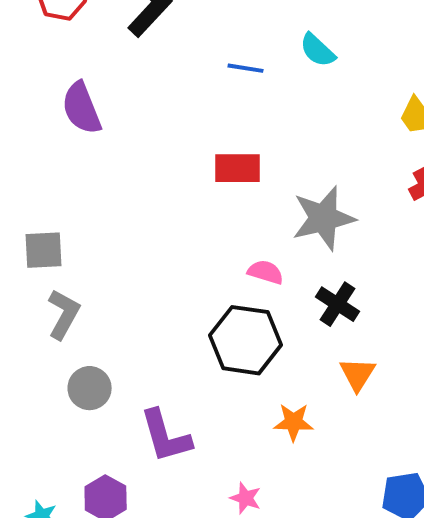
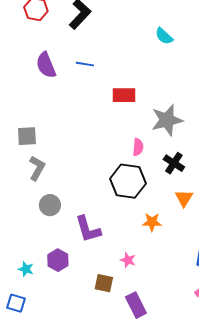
blue line: (245, 68) -> (85, 64), moved
pink semicircle: (265, 272) -> (138, 147), turned 78

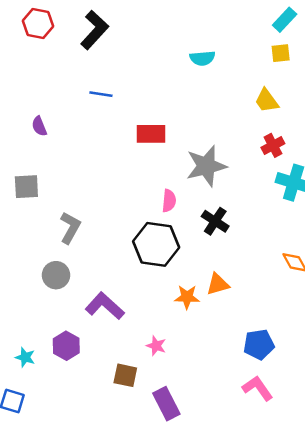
cyan semicircle: (164, 36) -> (202, 58), turned -48
purple semicircle: (46, 65) -> (39, 126), moved, size x0.6
gray L-shape: (37, 168) -> (70, 228), moved
orange triangle: (184, 198) -> (218, 284), moved, turned 42
purple L-shape: (88, 229) -> (105, 306), turned 148

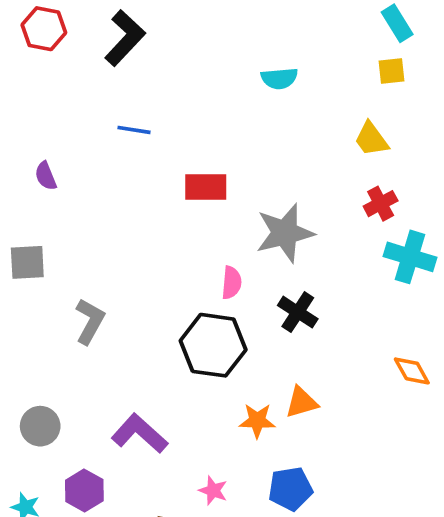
cyan rectangle: (285, 20) -> (397, 23), turned -75
gray circle: (56, 275) -> (40, 426), moved
blue pentagon: (259, 344) -> (290, 489), moved

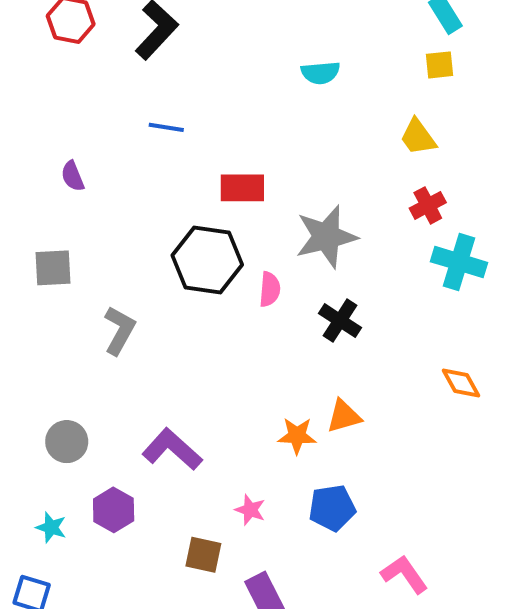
black hexagon: (213, 345) -> (207, 260), moved

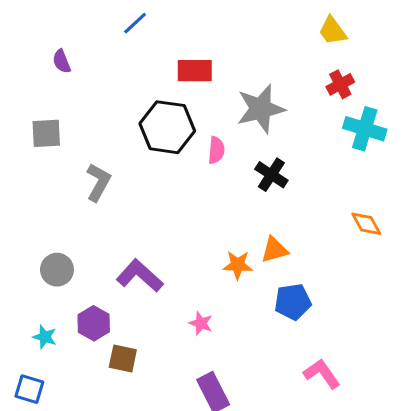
blue line: (166, 127) -> (135, 23), turned -52
blue pentagon: (332, 508) -> (293, 302), moved
brown square: (203, 555) -> (123, 358), moved

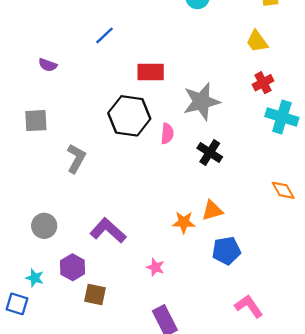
purple semicircle: (62, 61) -> (48, 65), turned -48
blue square: (29, 389) -> (17, 304), moved

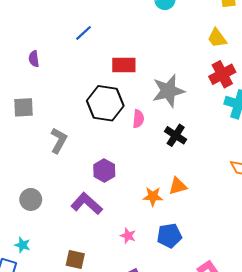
purple semicircle: (48, 65) -> (34, 59), turned 63
red cross: (263, 83) -> (222, 74), size x1.4
blue pentagon: (226, 251) -> (169, 236), moved
purple hexagon: (73, 267) -> (104, 171), moved

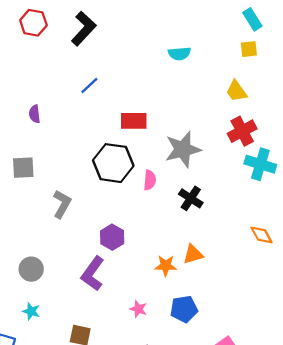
purple L-shape: (87, 204) -> (93, 274), turned -96
cyan star: (22, 245) -> (31, 311), moved

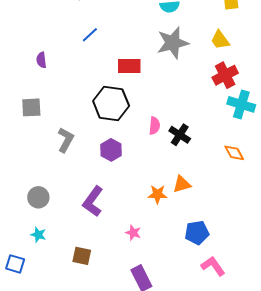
gray star: (183, 149) -> (173, 43), moved
pink semicircle: (150, 180) -> (154, 126), moved
orange diamond: (261, 235) -> (234, 153), moved
purple hexagon: (112, 237) -> (111, 150), moved
blue pentagon: (184, 309) -> (197, 233), moved

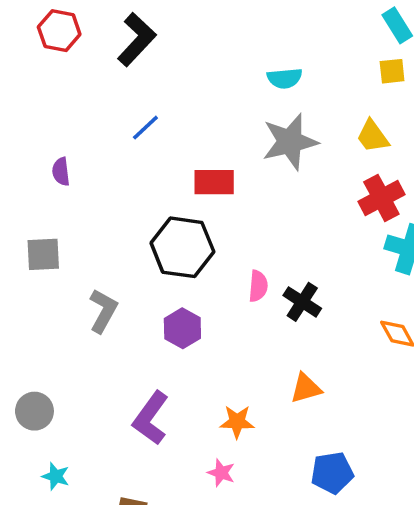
orange star: (157, 194) -> (237, 422), moved
gray circle: (38, 197) -> (34, 411), moved

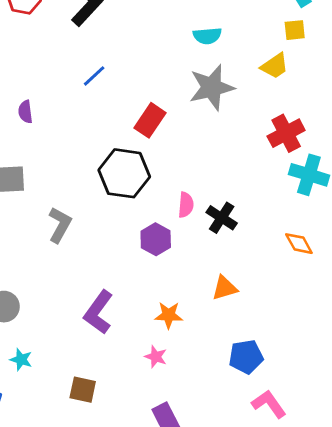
yellow trapezoid: (373, 136) -> (275, 66), moved, turned -88
red rectangle: (214, 182) -> (150, 120), turned -56
purple hexagon: (182, 328) -> (156, 239), moved

